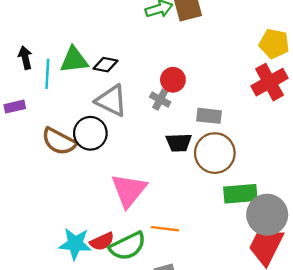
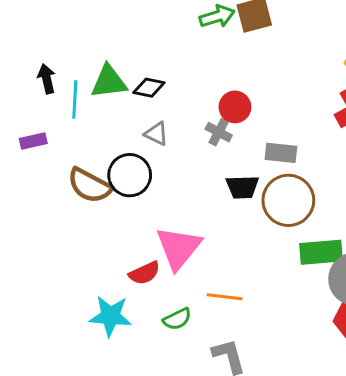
gray triangle: (111, 101) -> (156, 134), size x0.6
red semicircle: (102, 241) -> (144, 273), moved
green semicircle: (128, 246) -> (177, 319), size x0.6

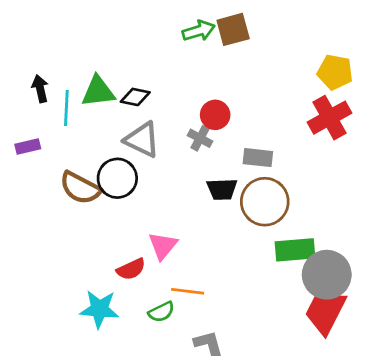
gray triangle: (156, 134) -> (142, 140), size x1.6
pink triangle: (179, 248) -> (163, 246), size x0.7
orange line: (225, 297) -> (188, 291), moved

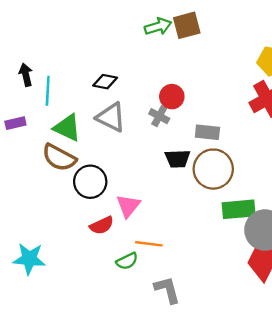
green triangle: (98, 91) -> (67, 128), moved, turned 32
black circle: (117, 178) -> (90, 182), moved
cyan star: (99, 309) -> (29, 259), moved

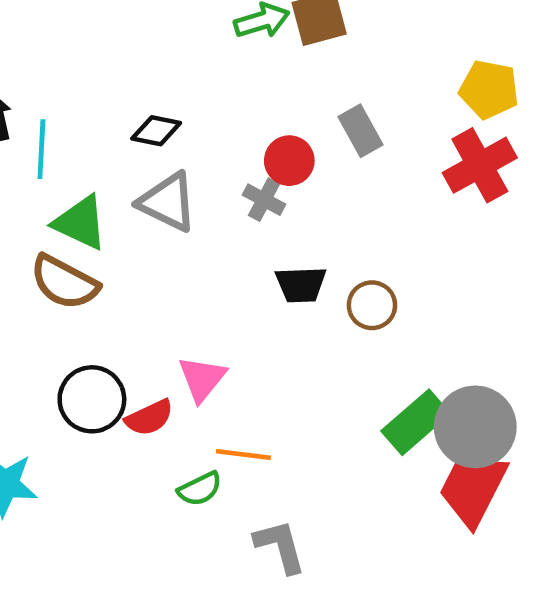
gray rectangle: (207, 132) -> (360, 131), moved, turned 55
brown circle: (213, 169) -> (372, 305), size x0.6
black circle: (90, 182) -> (92, 399), moved
green rectangle: (239, 209) -> (416, 422), moved, turned -36

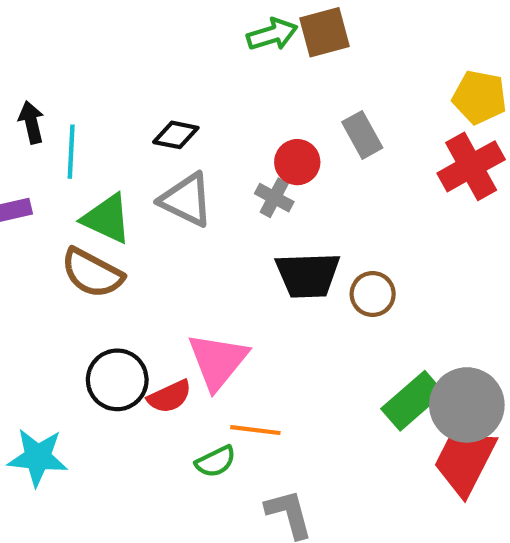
black trapezoid: (301, 285) -> (308, 275), size x1.4
pink triangle: (202, 379) -> (218, 361), size x1.4

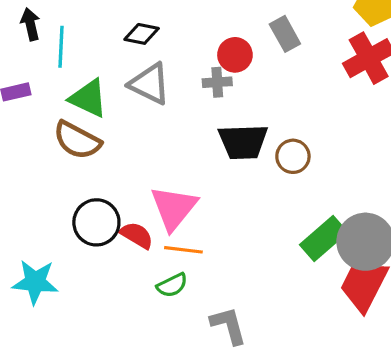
gray cross: (274, 198) -> (217, 82), turned -32
red semicircle: (170, 397) -> (137, 235), turned -124
orange line: (255, 430) -> (183, 250), moved

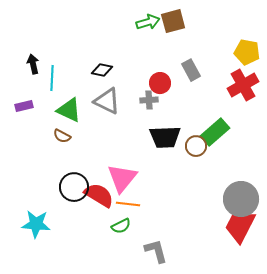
brown semicircle: (77, 140) -> (62, 136), size x0.6
red semicircle: (137, 235) -> (99, 195), size x1.4
green rectangle: (324, 238) -> (215, 132), moved

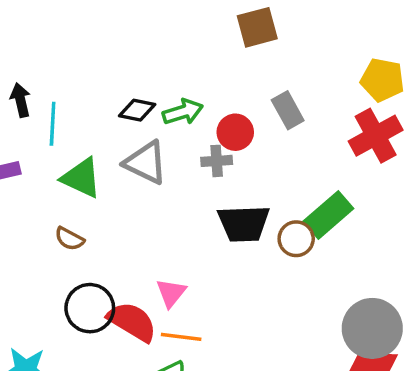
green arrow: (148, 22) -> (183, 112), moved
brown semicircle: (62, 136) -> (70, 239), moved
pink triangle: (122, 178) -> (171, 293), size x0.6

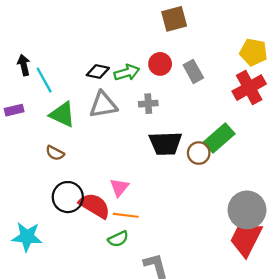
cyan line: (53, 124) -> (44, 80), turned -32
red circle: (235, 132) -> (160, 64), moved
gray triangle: (146, 163) -> (103, 105), turned -36

